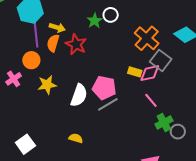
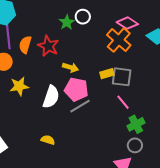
yellow arrow: (57, 28) -> (70, 67), moved
gray square: (161, 60) -> (122, 77), moved, turned -30
yellow rectangle: (135, 72) -> (107, 74), turned -32
pink diamond: (150, 73) -> (127, 23), moved, turned 45
gray circle: (178, 132) -> (135, 145), moved

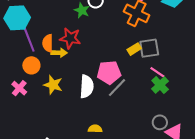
yellow arrow: (70, 67) -> (59, 53), moved
yellow star: (19, 86) -> (53, 85), turned -30
green cross: (136, 124) -> (160, 85), moved
gray circle: (135, 145) -> (160, 122), moved

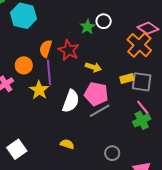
purple line: (29, 39) -> (49, 72), moved
yellow arrow: (59, 53) -> (93, 67), moved
gray circle: (160, 122) -> (112, 153), moved

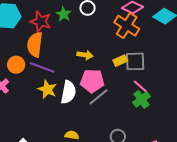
green star: (87, 27) -> (64, 14), moved
orange semicircle: (46, 49) -> (35, 45), size x1.4
red star: (69, 50) -> (41, 21), moved
purple line: (49, 72) -> (42, 67), turned -55
yellow star: (39, 90) -> (47, 89), moved

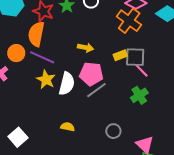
pink line: (140, 86) -> (142, 70), moved

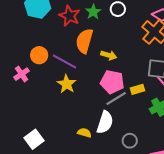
orange semicircle: (36, 34) -> (84, 41), moved
yellow rectangle: (120, 55) -> (138, 89), moved
white semicircle: (67, 84) -> (105, 122), moved

